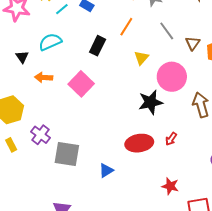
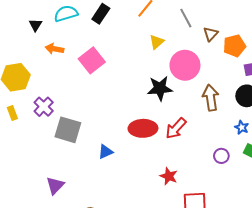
black rectangle: (98, 46) -> (101, 14), moved
red arrow: (171, 139) -> (176, 128), size x1.6

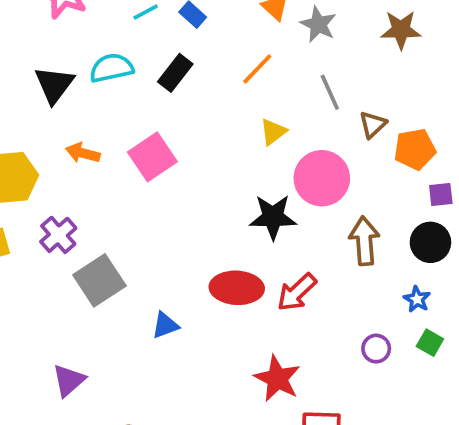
black triangle: (35, 25) -> (54, 85), size x1.6
orange arrow: (54, 49) -> (83, 153), moved
gray square: (68, 130) -> (99, 280), turned 36
red star: (169, 176) -> (277, 379), size x1.4

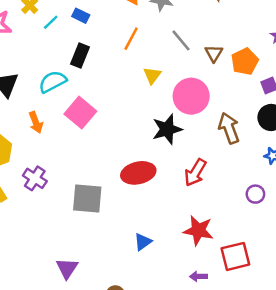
cyan semicircle: (111, 68) -> (53, 82), moved
orange arrow: (83, 153) -> (36, 122), turned -110
gray square: (99, 280) -> (87, 199), moved, turned -36
red ellipse: (237, 288) -> (138, 173), moved
blue triangle: (165, 325) -> (143, 242), moved

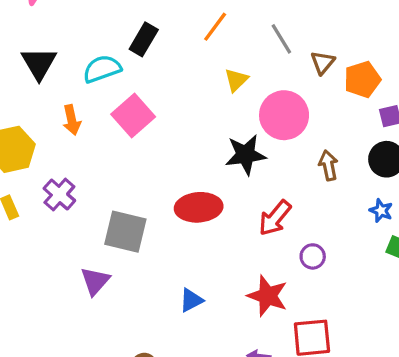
brown arrow: (229, 128) -> (328, 165), size x0.7
purple circle: (255, 194) -> (313, 256), moved
purple triangle: (67, 268) -> (95, 281), moved

